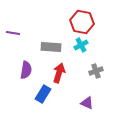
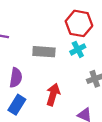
red arrow: (59, 73) -> (53, 95), moved
blue rectangle: (43, 94) -> (17, 105), moved

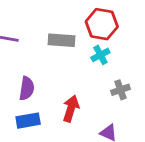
gray rectangle: (44, 52) -> (62, 40), moved
blue rectangle: (17, 105) -> (28, 121), turned 48

